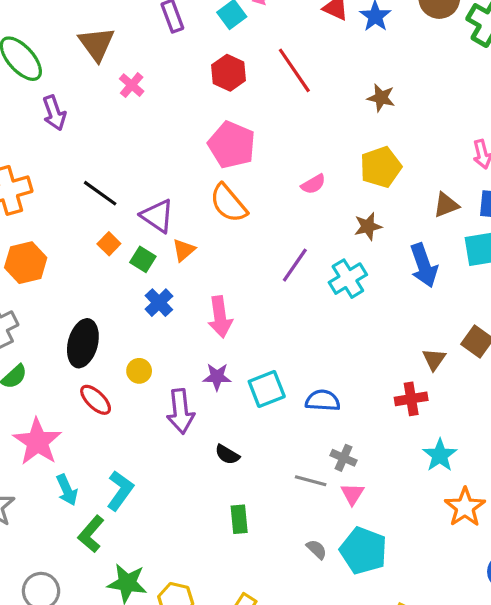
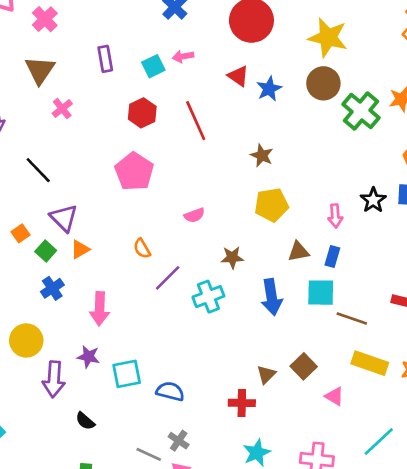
yellow pentagon: (381, 167) -> (271, 205), moved
black line: (100, 193) -> (38, 170), moved
orange semicircle: (228, 203) -> (142, 248), moved, size x0.6
yellow circle: (139, 371) -> (26, 340), size x1.6

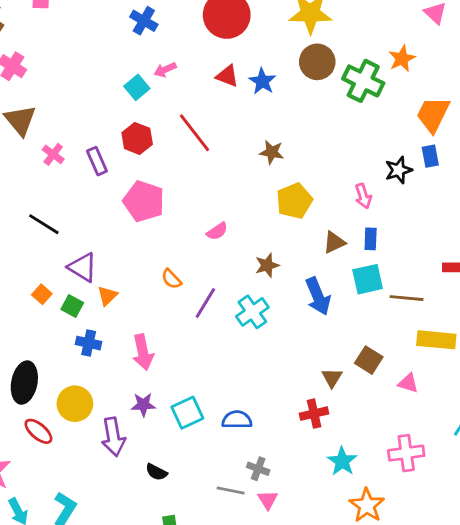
purple rectangle: (105, 59) -> (97, 161), moved
black star: (373, 200) -> (398, 170), turned 30
blue cross: (52, 288) -> (89, 343), turned -30

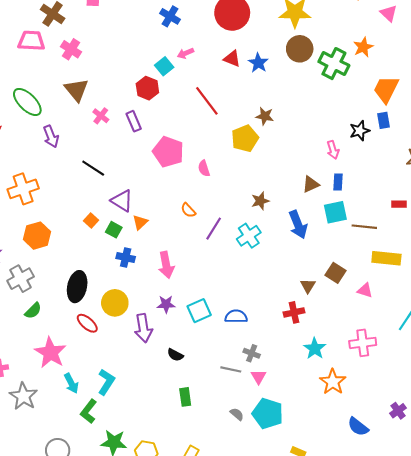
red hexagon: (137, 138) -> (147, 88), moved
yellow pentagon: (294, 201) -> (245, 138), moved
pink semicircle: (217, 231) -> (204, 168), moved, turned 105

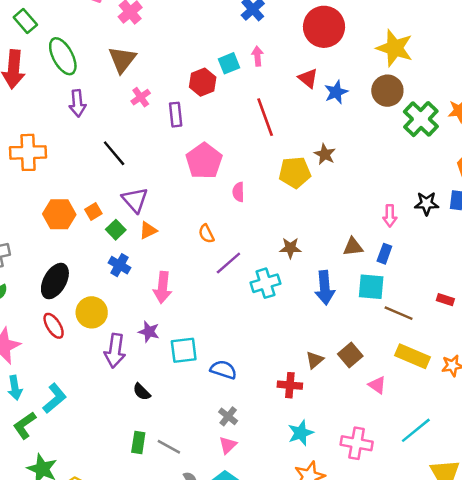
pink arrow: (185, 53) -> (257, 56), turned 91
orange hexagon: (37, 236) -> (59, 214), moved
gray line: (231, 369) -> (169, 447), moved

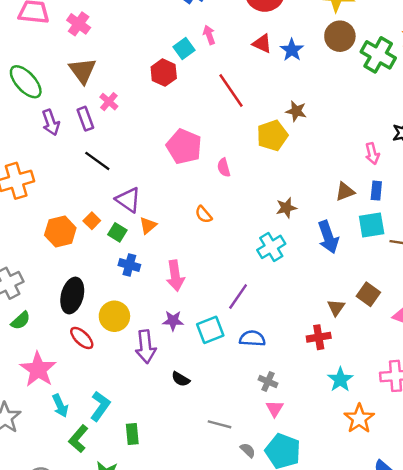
purple rectangle: (176, 115) -> (85, 119), moved
purple line: (228, 263) -> (238, 297), moved
green rectangle: (138, 443) -> (132, 434), moved

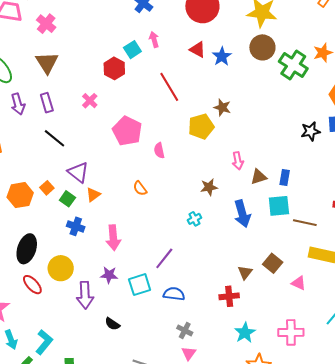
pink cross: (109, 102) -> (90, 101), moved
pink arrow: (372, 154) -> (238, 161), moved
cyan cross: (271, 247) -> (194, 219), size x0.6

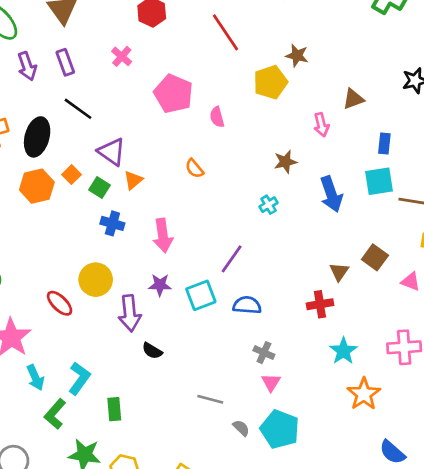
brown triangle: (259, 177) -> (353, 99), moved
black ellipse: (27, 249) -> (37, 137), moved
black semicircle: (112, 324) -> (152, 351), moved

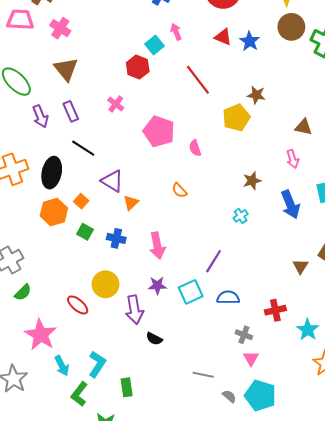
brown triangle: (353, 99) -> (303, 127), turned 36
pink arrow: (321, 125) -> (293, 159), moved
green square: (99, 188) -> (85, 232), moved
red cross: (320, 304) -> (275, 310), moved

